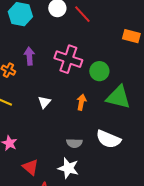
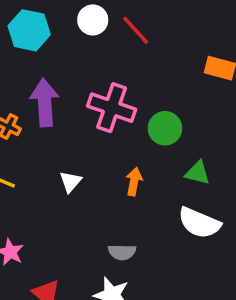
purple arrow: (29, 56) -> (45, 102), size x1.5
green triangle: (118, 97) -> (198, 173), size x0.6
white semicircle: (108, 139) -> (199, 223), moved

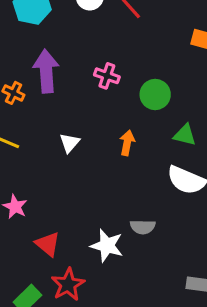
pink cross: (112, 108) -> (107, 76), size x0.6
gray semicircle: (122, 252) -> (143, 227), moved

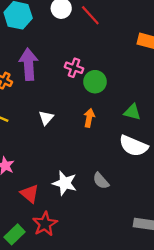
green circle: (155, 95) -> (95, 82), moved
gray semicircle: (143, 227) -> (101, 181), turned 48
white star: (107, 246) -> (65, 183), moved

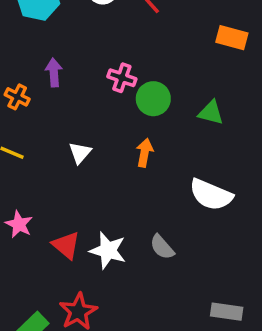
purple arrow: (29, 64) -> (54, 73), size x0.6
green triangle: (132, 112) -> (211, 113), moved
red triangle: (30, 194) -> (66, 245), moved

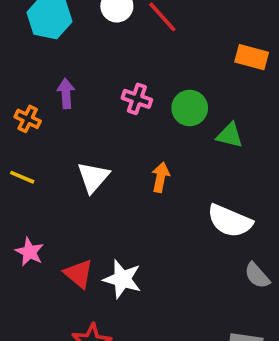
green circle: (153, 99) -> (190, 108), moved
white triangle: (80, 153) -> (93, 177), size x1.4
gray semicircle: (162, 247) -> (257, 275), moved

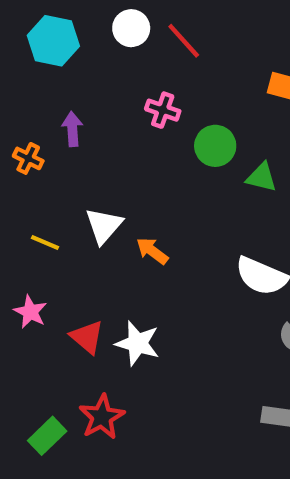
pink cross: (137, 99) -> (163, 110), moved
yellow line: (22, 177) -> (45, 242), moved
orange arrow: (161, 177) -> (152, 251), moved, turned -64

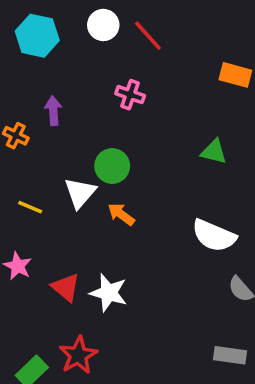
green circle: (215, 146) -> (112, 166), moved

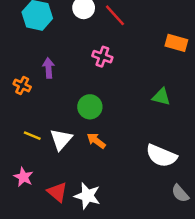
white triangle: (80, 193) -> (61, 139), moved

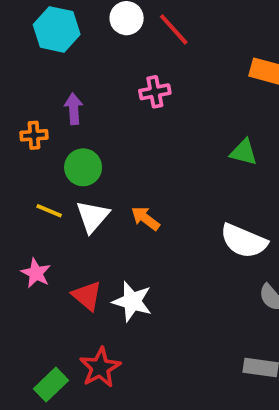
pink cross: (102, 57) -> (155, 92), turned -30
orange cross: (22, 86) -> (34, 135), turned -30
green circle: (90, 107) -> (83, 167), moved

